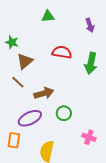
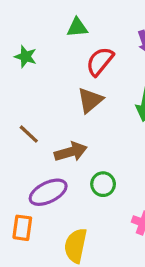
green star: (12, 42) -> (26, 57), moved
red semicircle: (62, 52) -> (100, 61), moved, turned -60
brown triangle: (25, 61) -> (90, 100), moved

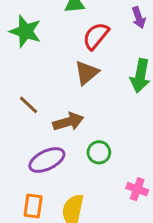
green star: (26, 57) -> (25, 31), size x1.5
orange rectangle: (22, 228) -> (33, 206), moved

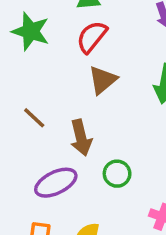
red semicircle: (96, 36) -> (92, 37), moved
brown arrow: (68, 122) -> (81, 138), turned 92

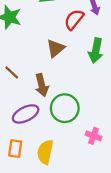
red semicircle: (92, 37) -> (74, 20), moved
green circle: (117, 174) -> (65, 108), size x1.6

